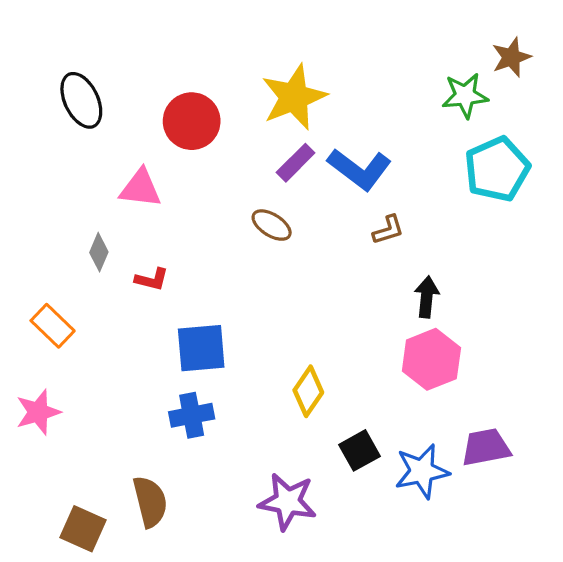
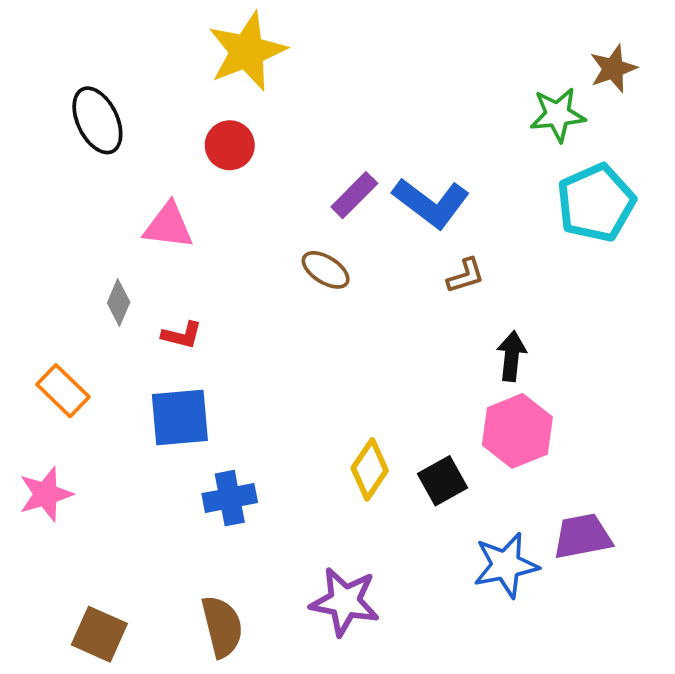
yellow star: (294, 97) -> (247, 51), moved
red circle: (192, 121) -> (230, 145), size x0.7
blue square: (201, 348) -> (180, 418), moved
black square: (360, 450) -> (443, 481), moved
brown semicircle: (150, 502) -> (222, 626), moved

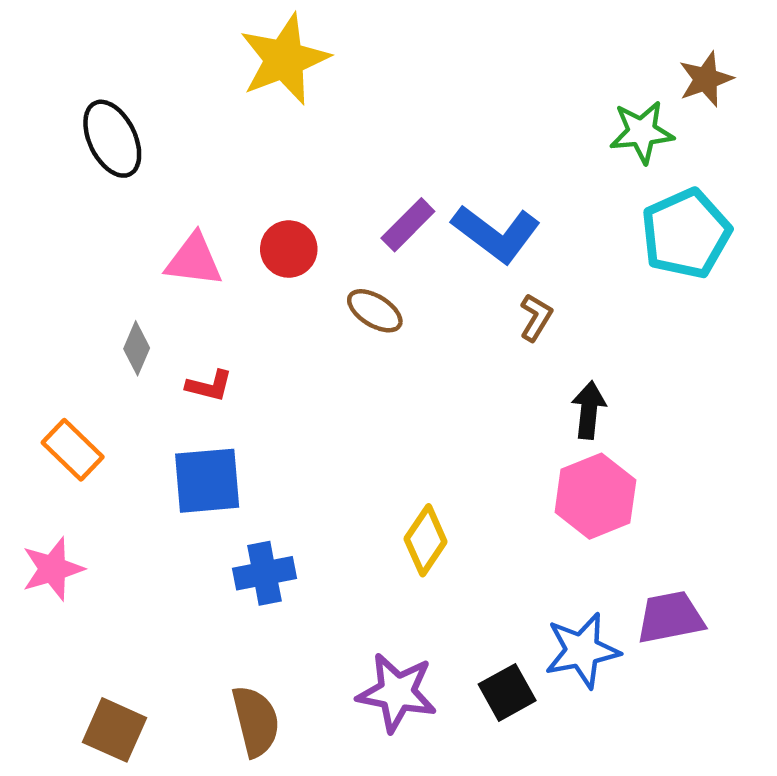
red circle: (230, 145) -> (289, 249), moved
brown L-shape: (466, 276) -> (536, 317), turned -42
black square: (443, 481) -> (507, 692), moved

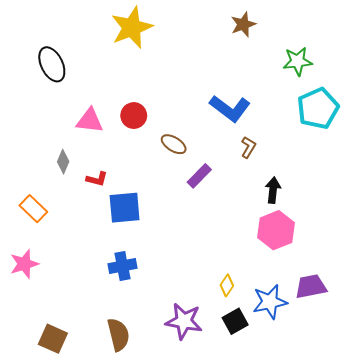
brown star: (706, 79) -> (243, 24), moved
purple rectangle: (408, 225) -> (199, 176), moved
blue square: (207, 481) -> (125, 208), moved
yellow diamond: (426, 540) -> (227, 285), moved, size x0.7

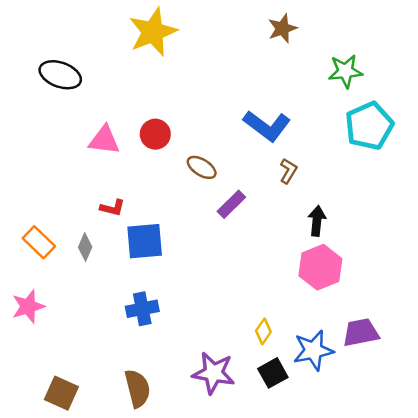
black ellipse: (52, 64) -> (60, 75), turned -44
gray diamond: (63, 162) -> (85, 247), moved

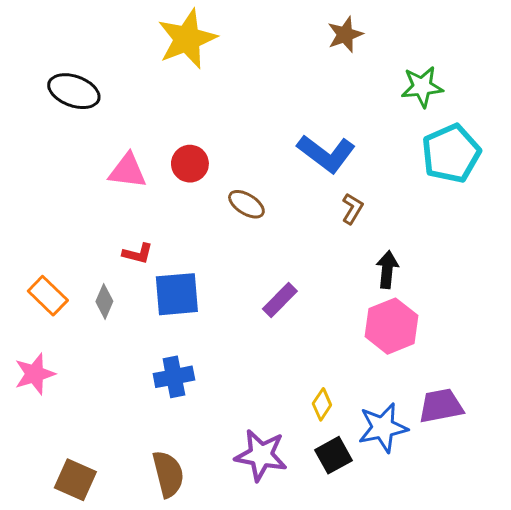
purple rectangle: (231, 204) -> (280, 300), moved

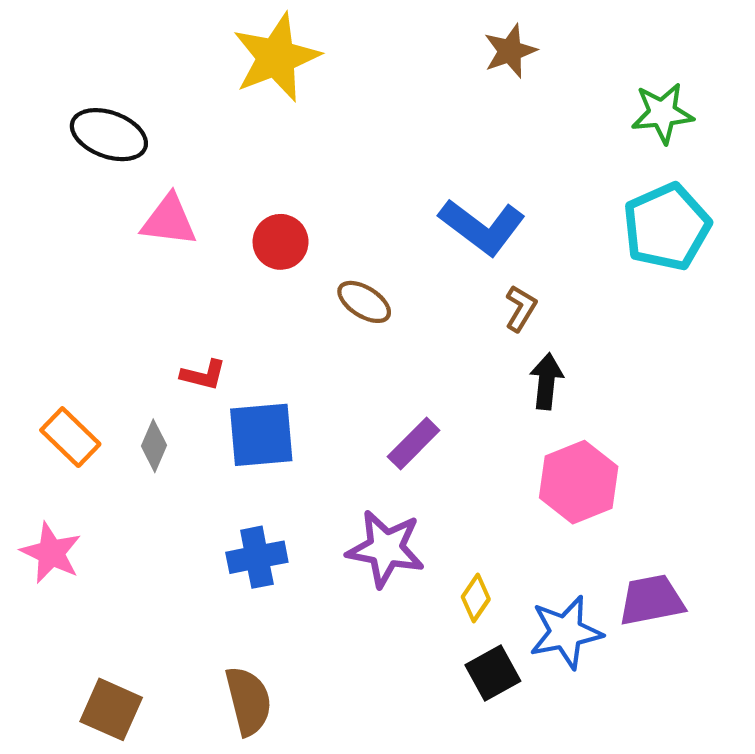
green star: (422, 87) -> (662, 113), moved
pink triangle: (128, 171) -> (169, 220), moved
black arrow: (387, 270) -> (546, 381), moved
pink star: (35, 374) -> (51, 553), turned -30
purple star: (261, 455) -> (386, 549), moved

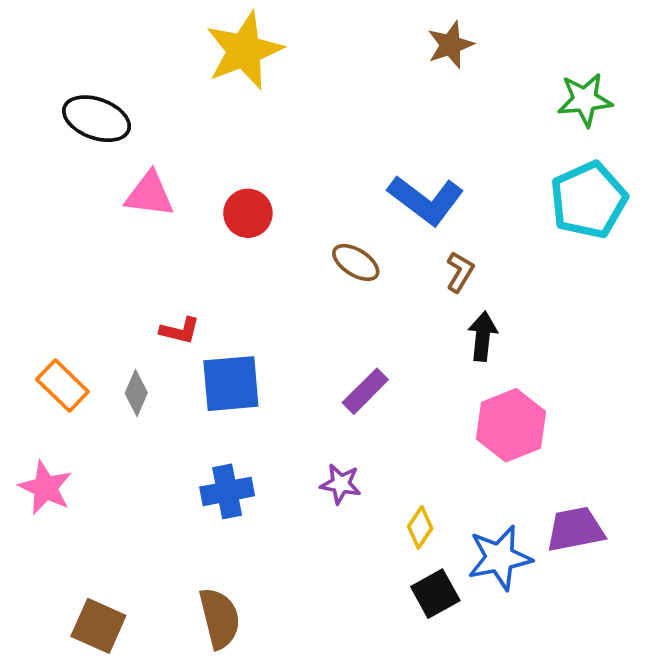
brown ellipse: (364, 302) -> (356, 262), moved
purple star: (386, 549) -> (341, 484), size x0.6

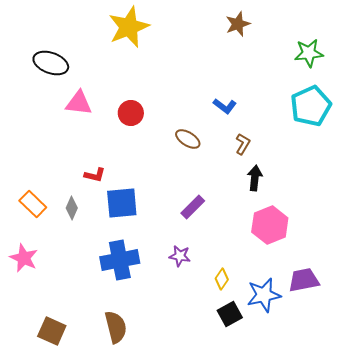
blue L-shape: (426, 200) -> (225, 106), size x0.6
blue cross: (227, 491) -> (120, 260), size x1.4

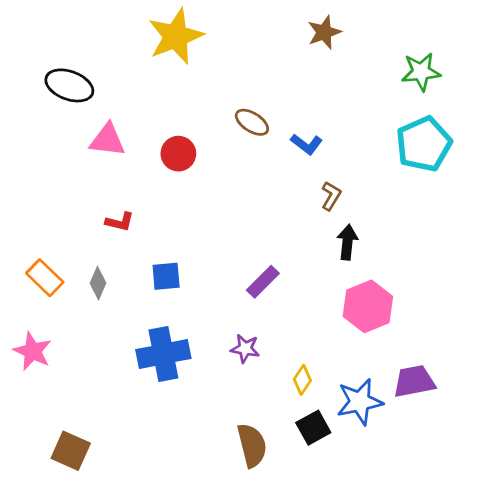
brown ellipse: (188, 139) -> (252, 122), moved
red L-shape: (95, 175) -> (120, 222), moved
blue square: (122, 203) -> (166, 276), size x0.7
brown semicircle: (116, 327) -> (252, 445), moved

